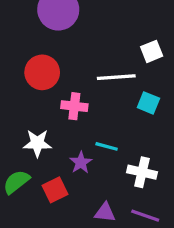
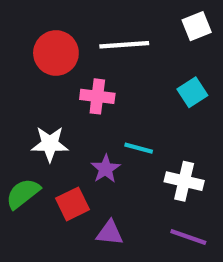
white line: (116, 77) -> (124, 45), moved
cyan square: (148, 103) -> (192, 92), turned 35
purple triangle: (105, 212) -> (110, 233), moved

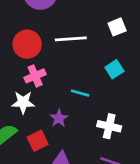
pink cross: (97, 96) -> (35, 76), moved, turned -30
cyan line: (139, 148) -> (80, 93), moved

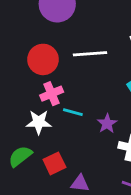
cyan line: (80, 93) -> (73, 112), moved
purple star: (59, 118) -> (107, 124), moved

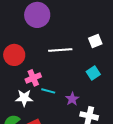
red circle: (43, 59) -> (14, 55), moved

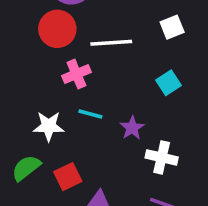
red circle: (14, 55) -> (57, 29), moved
pink cross: (33, 78) -> (76, 74), moved

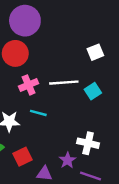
white line: (111, 43) -> (64, 83), moved
purple star: (132, 128) -> (67, 160), moved

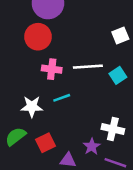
pink cross: (29, 85) -> (52, 69), turned 30
cyan line: (38, 113) -> (62, 98), turned -35

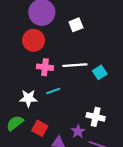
white square: (120, 35) -> (76, 25), moved
red square: (45, 143) -> (40, 128), turned -35

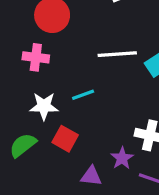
pink cross: (45, 67) -> (36, 57), moved
red square: (40, 128) -> (65, 139), moved

